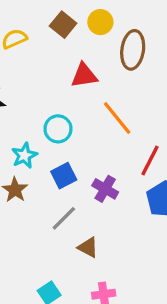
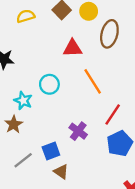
cyan star: (24, 155) -> (23, 101), turned -30
blue square: (64, 176) -> (51, 151), moved
gray line: (64, 218) -> (23, 160), moved

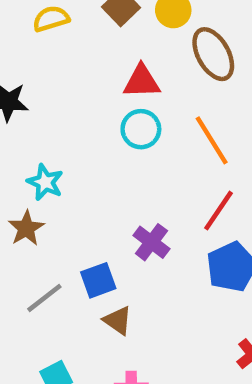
brown ellipse: (109, 34) -> (213, 54), turned -44
orange line: (93, 81) -> (212, 140), moved
cyan circle: (49, 84) -> (141, 129), moved

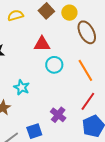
red triangle: (142, 81) -> (42, 44), moved
cyan star: (45, 182) -> (22, 87), moved

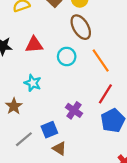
brown ellipse: (87, 32) -> (81, 27), moved
red triangle: (42, 44) -> (34, 45), moved

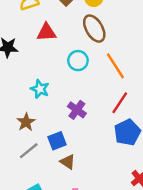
red triangle: (34, 45) -> (46, 32), moved
brown star: (14, 106) -> (26, 122), moved
purple cross: (74, 110) -> (77, 110), moved

